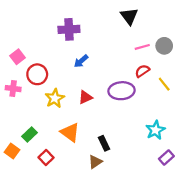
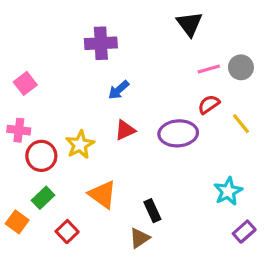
red circle: (37, 74) -> (41, 156), moved
red triangle: (85, 97) -> (125, 130), moved

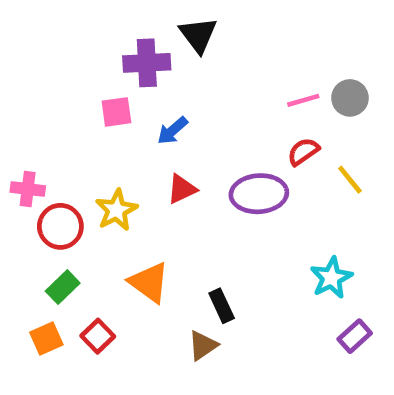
black triangle: (189, 24) -> (198, 35), moved
pink square: (25, 83) -> (116, 112), moved, turned 30
orange square: (17, 222) -> (46, 338), moved, turned 30

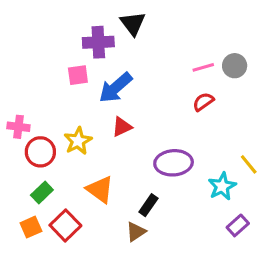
blue arrow: (172, 131) -> (116, 88), size x1.6
yellow line: (350, 180) -> (249, 164), moved
purple ellipse: (259, 194) -> (174, 163), moved
black rectangle: (222, 306) -> (148, 205), turned 60
red square: (98, 336) -> (65, 225), size x1.4

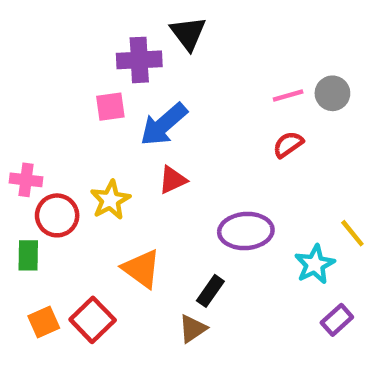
green rectangle: (42, 193) -> (28, 255), moved, turned -45

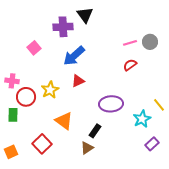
pink square: (110, 107) -> (34, 48), moved, turned -32
orange square: (44, 322) -> (11, 152), moved

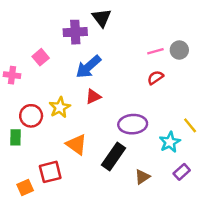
pink cross: (12, 81) -> (12, 75), moved
black rectangle: (95, 131) -> (114, 156), size x1.6
red square: (42, 144) -> (50, 172), turned 30
brown triangle: (87, 148) -> (142, 177), moved
orange square: (11, 152) -> (25, 188), moved

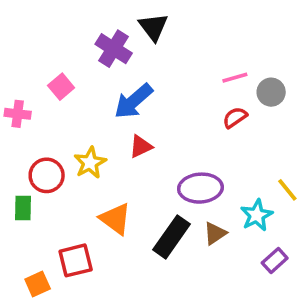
purple cross: (75, 32) -> (114, 49), turned 35
gray circle: (179, 50) -> (271, 92), moved
brown triangle: (142, 177) -> (215, 233), moved

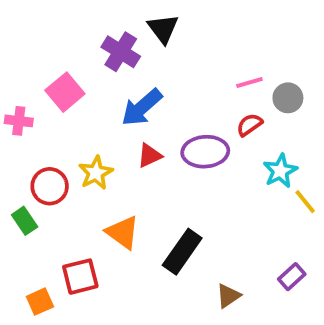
pink square: (61, 87) -> (65, 92), size x1.4
purple ellipse: (200, 188) -> (205, 152), moved
green rectangle: (23, 208) -> (25, 221), turned -35
cyan star: (257, 215) -> (280, 171), moved
brown triangle: (215, 233) -> (228, 296), moved

